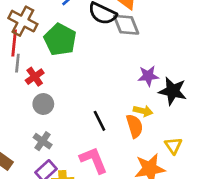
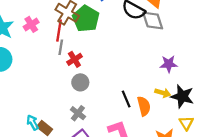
green pentagon: (60, 40) -> (86, 19), moved
black star: (173, 91) -> (182, 96), moved
orange semicircle: (135, 126) -> (144, 106), moved

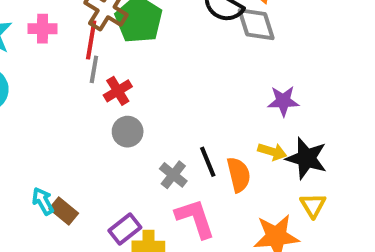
pink cross: (31, 24) -> (42, 29), turned 32
gray cross: (78, 113) -> (173, 175), moved

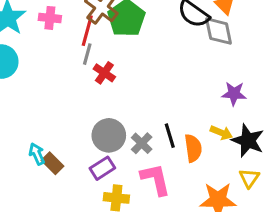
red cross: (118, 91) -> (104, 73), turned -30
gray circle: (128, 132) -> (109, 135), moved, size x1.4
purple rectangle: (125, 229) -> (102, 168), moved

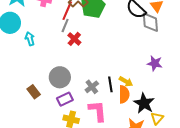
yellow arrow: (221, 133) -> (126, 82), moved
gray circle: (109, 135) -> (60, 77), moved
black star: (248, 141) -> (144, 103), moved
cyan arrow: (37, 154) -> (30, 39), moved

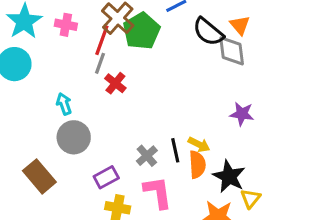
cyan arrow: (30, 39) -> (64, 104), moved
gray circle: (60, 77) -> (74, 137), moved
brown rectangle: (34, 92) -> (39, 176), moved, size x1.5

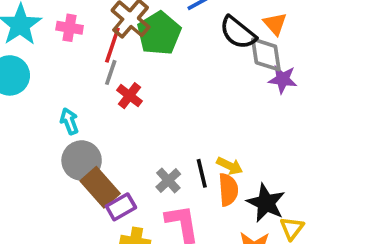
purple star: (242, 114) -> (283, 79), moved
brown rectangle: (39, 176) -> (100, 187), moved

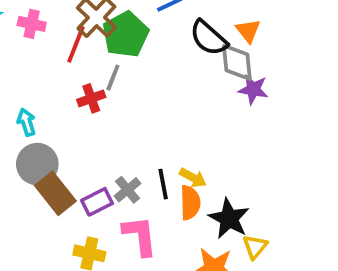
gray line: (111, 72) -> (113, 78), moved
red cross: (130, 96) -> (91, 98), turned 30
purple rectangle: (121, 207) -> (97, 202), moved

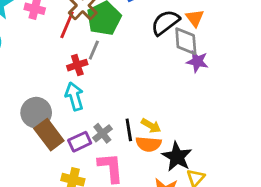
black semicircle: (209, 38) -> (165, 23), turned 100
cyan arrow: (26, 122) -> (74, 96), moved, size x1.4
orange semicircle: (190, 203) -> (148, 144), turned 95

